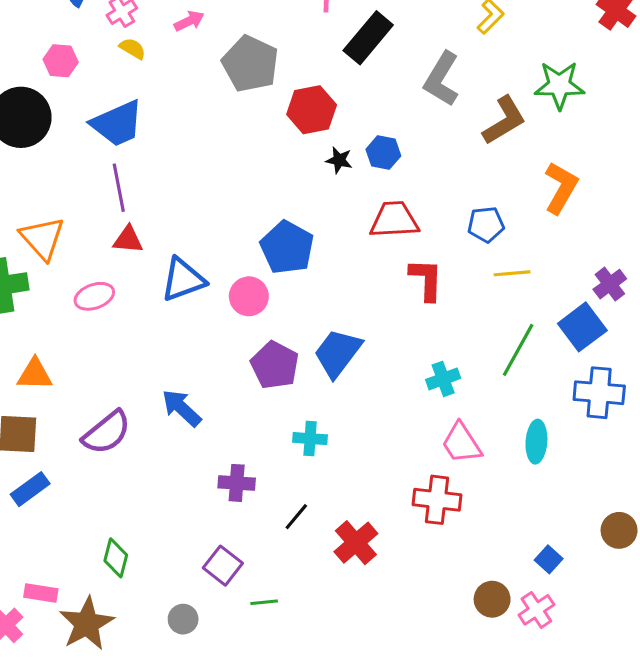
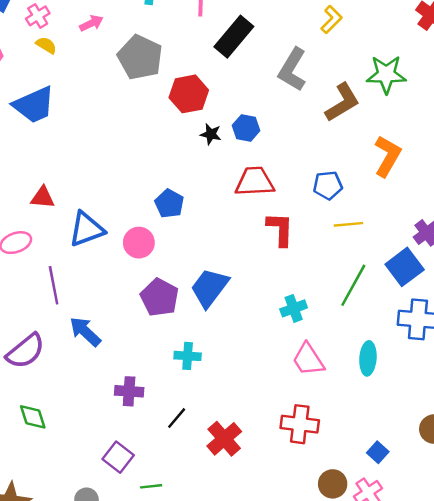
purple line: (119, 188) -> (54, 285), moved
blue pentagon: (287, 247) -> (169, 204), size x0.7
red cross: (437, 500) -> (300, 424), moved
green diamond: (116, 558) -> (33, 417), moved, turned -32

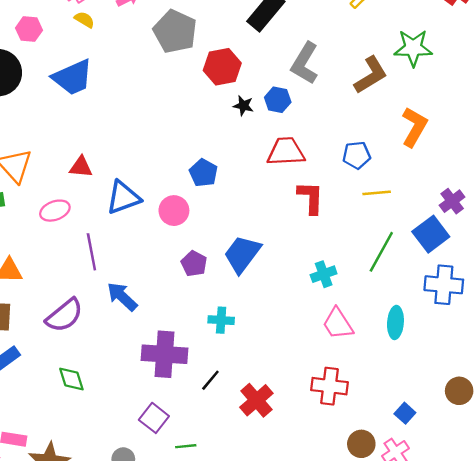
gray L-shape: (292, 70) -> (305, 63), moved
purple pentagon: (160, 297) -> (194, 264), size x0.7
purple cross: (129, 391) -> (165, 354), size x1.6

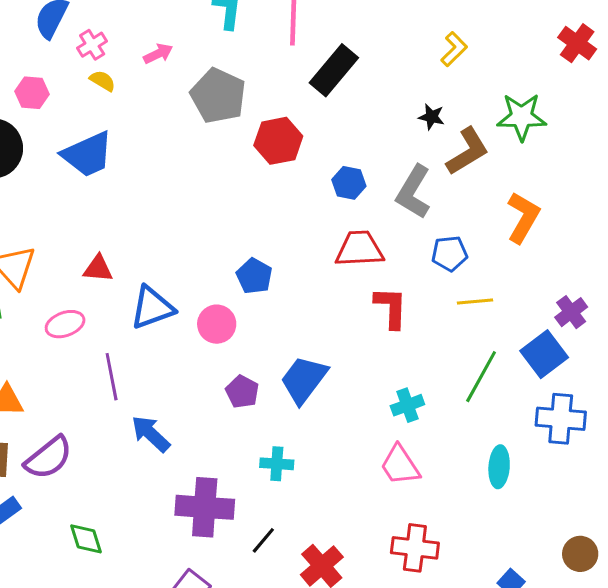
gray L-shape: (305, 63) -> (413, 192), moved
black star: (243, 106) -> (431, 117), moved
purple semicircle: (64, 315) -> (48, 458), moved
pink trapezoid: (338, 324) -> (400, 465), moved

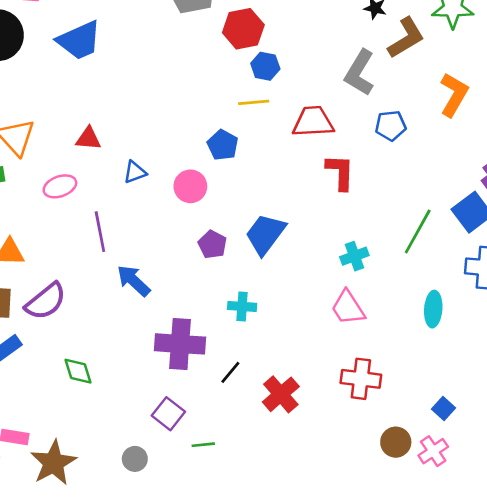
blue hexagon: (349, 183) -> (265, 66), moved
yellow line: (475, 302) -> (254, 102), moved
blue triangle: (152, 308) -> (135, 172), size x0.6

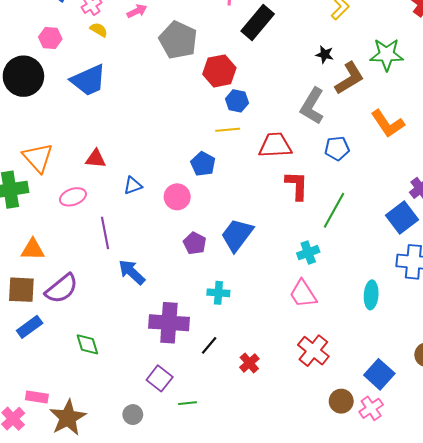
orange L-shape: (454, 95) -> (388, 124), turned 116
green line: (418, 232) -> (334, 210), moved
red cross: (361, 379) -> (313, 351), turned 32
red cross: (281, 394) -> (249, 363), size x0.7
blue square: (444, 409) -> (379, 374), size x1.6

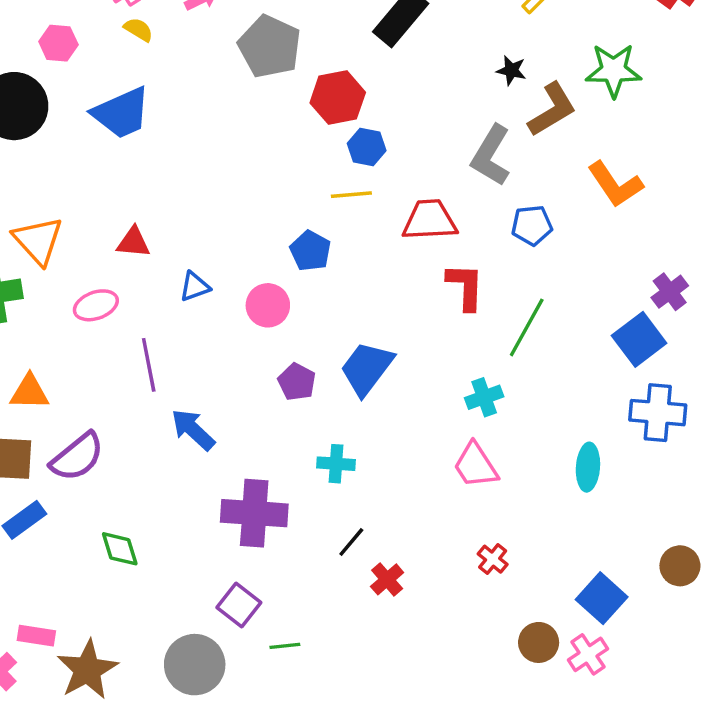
black line: (209, 345) -> (351, 542), moved
red cross: (313, 351) -> (493, 559), size x0.6
gray circle: (133, 415) -> (195, 665), size x1.8

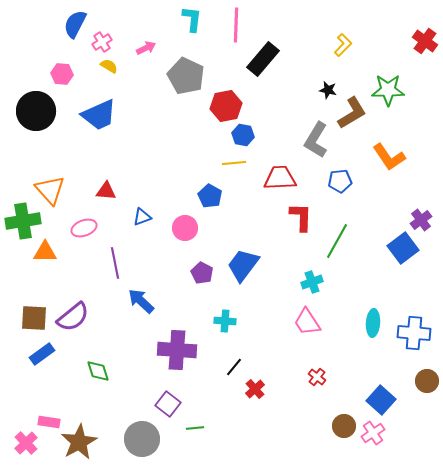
orange triangle: (29, 392) -> (45, 252), moved
blue cross: (658, 413) -> (414, 333), moved

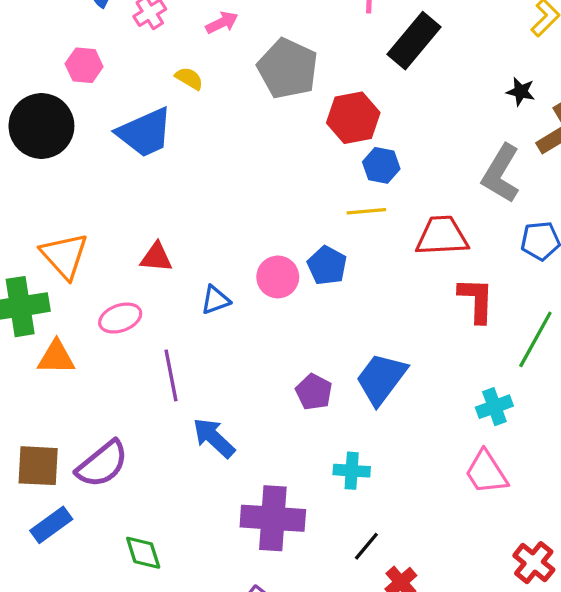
yellow semicircle: (109, 66) -> (189, 78), moved
pink circle: (185, 228) -> (278, 277), moved
red cross: (317, 377) -> (534, 563), moved, size x1.4

